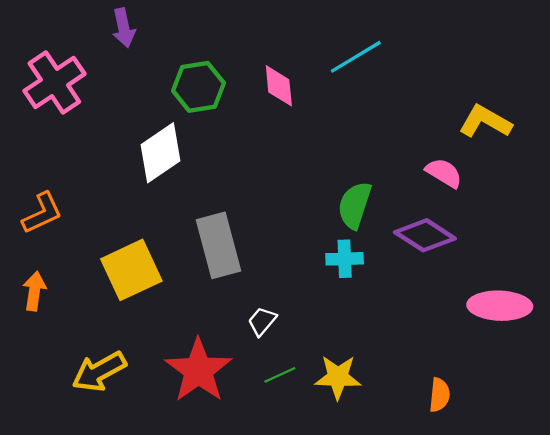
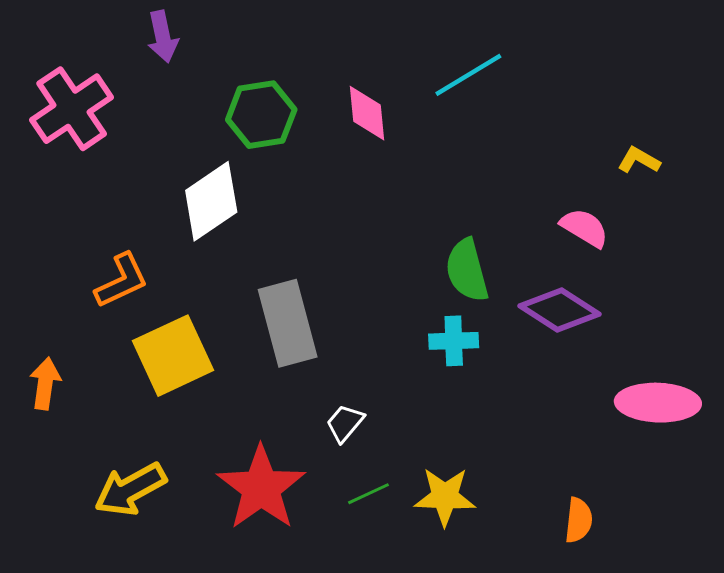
yellow L-shape: (485, 122) -> (639, 160), size x0.6
green semicircle: (355, 205) -> (467, 270), turned -33
orange L-shape: (42, 213) -> (122, 281), moved

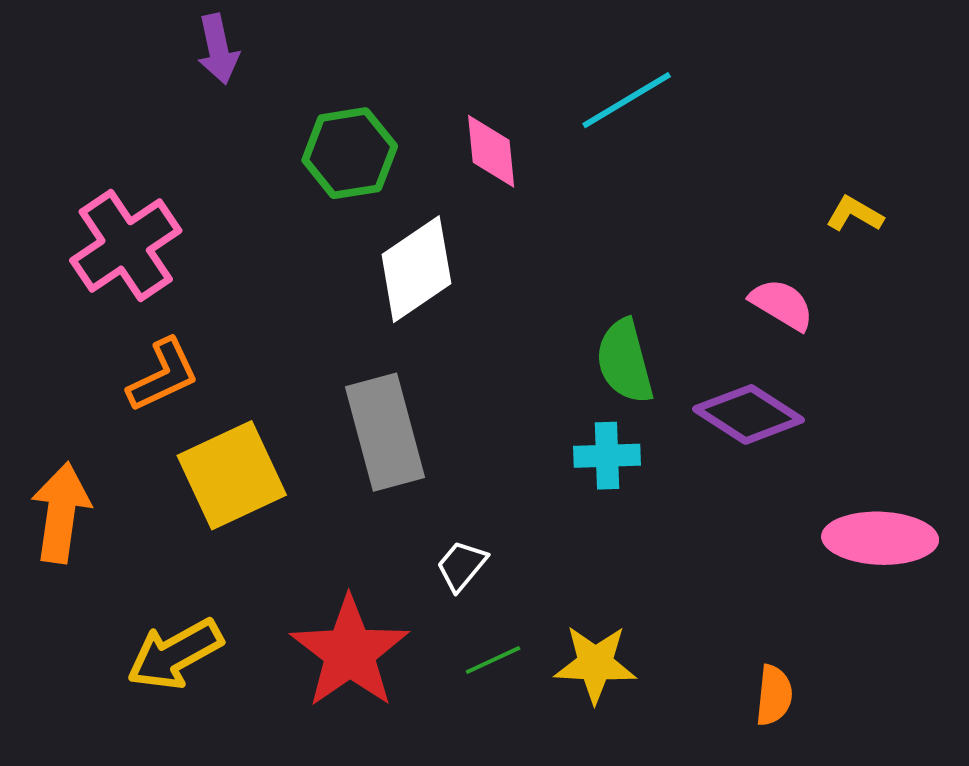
pink cross: (72, 109) -> (126, 245), moved
white diamond: (211, 201) -> (416, 269), moved
orange arrow: (45, 383) -> (61, 513), size x1.4

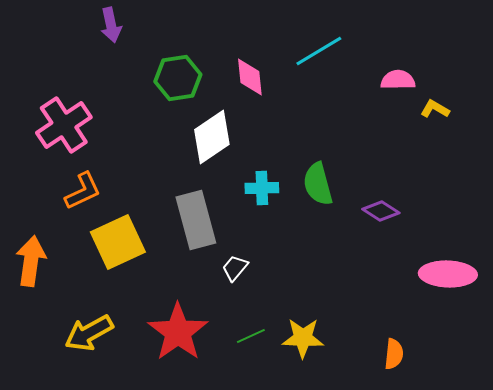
pink semicircle: (782, 304) -> (398, 80), moved, turned -32
purple diamond: (748, 414) -> (381, 211), size x0.7
cyan cross: (607, 456) -> (262, 188), moved
white trapezoid: (462, 566) -> (235, 268), moved

